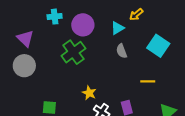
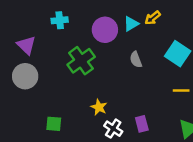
purple circle: (83, 25) -> (105, 30), moved
cyan triangle: (117, 28) -> (131, 24), moved
yellow line: (148, 81) -> (181, 91), moved

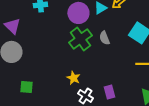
green cross: (81, 61) -> (80, 39), moved
green square: (54, 124) -> (26, 87), moved

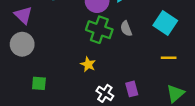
green cross: (80, 39) -> (99, 30), turned -35
yellow star: (73, 78) -> (88, 64), moved

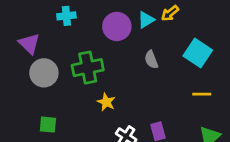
green cross: (99, 30) -> (88, 68), moved, turned -30
gray circle: (22, 44) -> (44, 73), moved

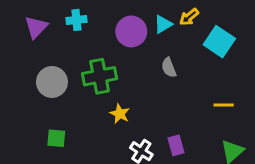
purple triangle: (29, 44) -> (36, 27), moved, turned 30
cyan square: (198, 53) -> (219, 42), moved

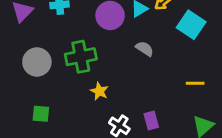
gray semicircle: (169, 68) -> (145, 49), turned 144

